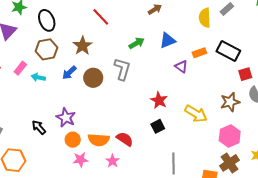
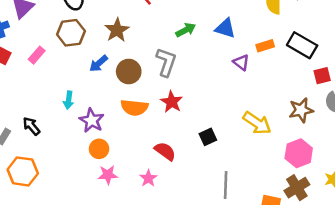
blue triangle: (168, 40) -> (225, 28), turned 36
cyan arrow: (38, 77) -> (69, 100), moved, turned -96
red star: (159, 100) -> (172, 102), moved
black arrow: (39, 127) -> (32, 126), moved
orange semicircle: (99, 140) -> (134, 107), moved

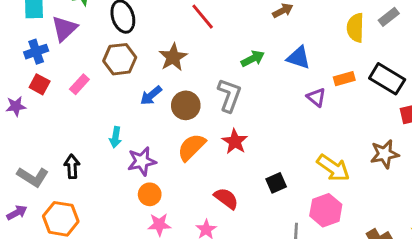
orange semicircle: (134, 107) -> (192, 147), turned 128
purple star: (92, 120) -> (142, 161), turned 30
black arrow: (32, 126) -> (72, 166), turned 36
pink hexagon: (299, 153) -> (326, 210), moved

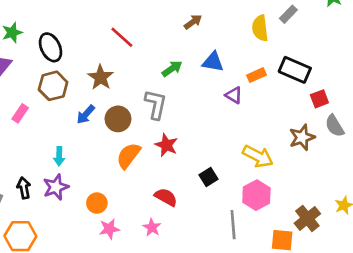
purple star: (142, 161) -> (56, 187), moved

